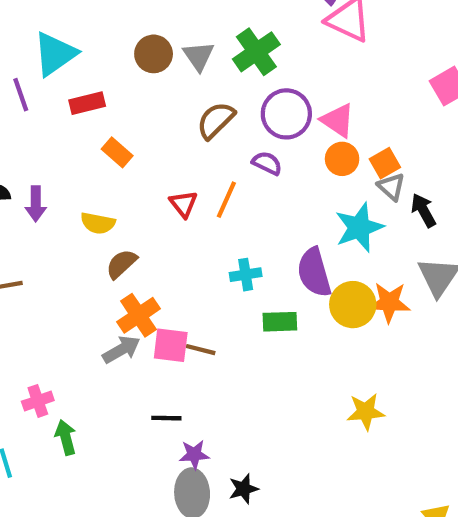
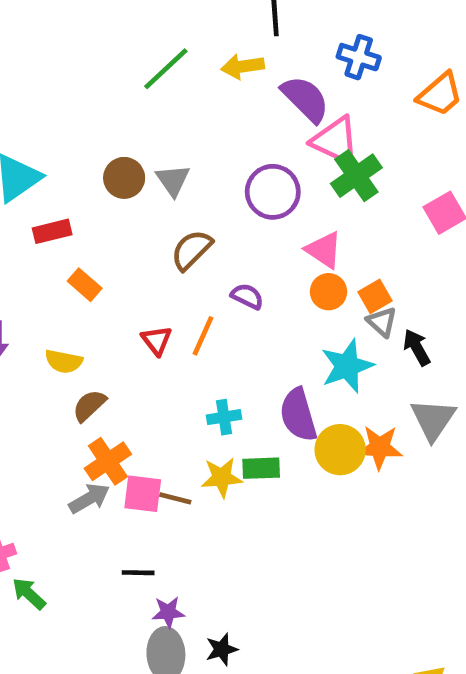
green cross: (256, 52) -> (356, 176), moved
purple circle: (286, 114) -> (273, 192), moved
yellow star: (366, 412) -> (222, 477), moved
green arrow: (66, 437) -> (29, 594), turned -32

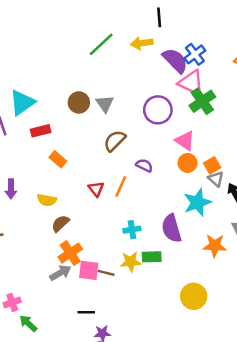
blue cross: (359, 57) -> (195, 54), moved, turned 35
yellow circle: (340, 450) -> (194, 296), moved

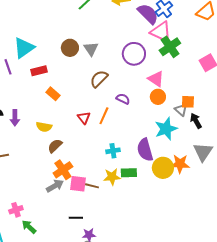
orange square: (212, 165) -> (188, 102), moved, turned 32
yellow circle: (194, 296) -> (163, 168), moved

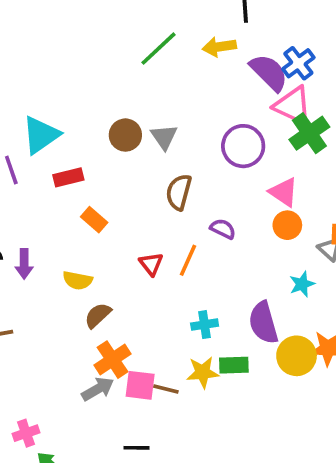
brown semicircle: (99, 79) -> (179, 192), turned -30
cyan star: (166, 129) -> (302, 284), size x0.6

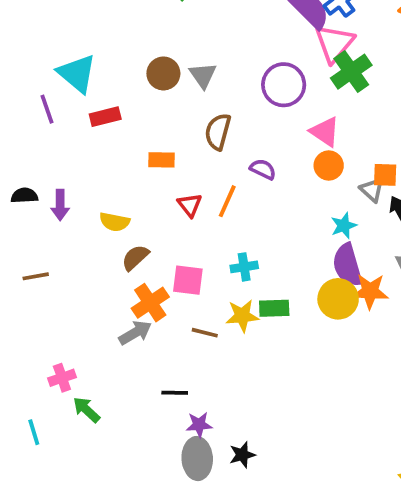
pink triangle: (293, 106) -> (334, 43), turned 45
cyan triangle: (41, 135) -> (77, 73), turned -45
orange rectangle: (94, 220) -> (162, 160), moved, turned -40
purple semicircle: (263, 323) -> (347, 265), moved
pink square: (140, 385) -> (188, 280), moved

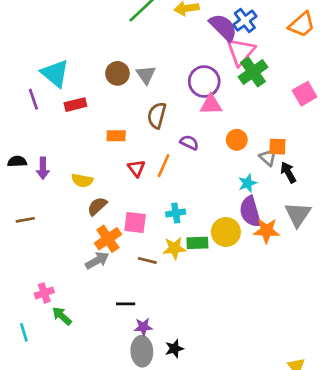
pink triangle: (325, 132) -> (211, 105), moved, turned -35
yellow circle: (338, 299) -> (226, 232), moved

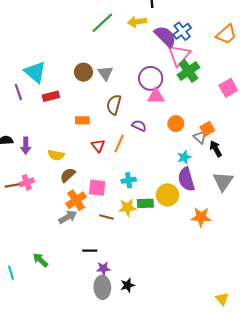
orange square: (277, 147) -> (207, 129), turned -32
orange star: (267, 231) -> (201, 217), moved
pink cross: (44, 293) -> (27, 182), moved

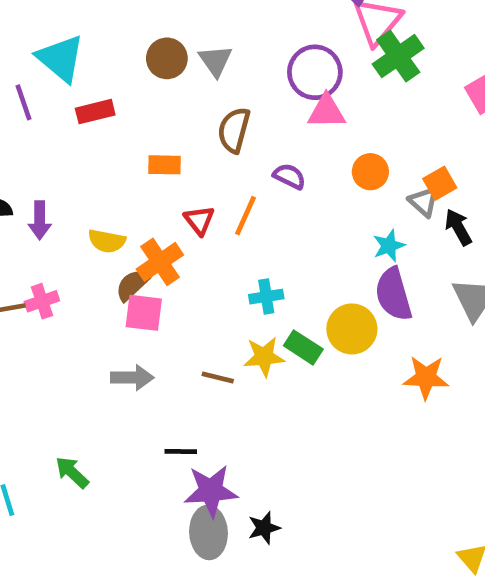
pink square: (97, 188) -> (144, 313), moved
orange cross: (76, 200) -> (160, 262), moved
green rectangle: (145, 203) -> (303, 347), turned 35
gray arrow: (68, 217) -> (132, 378), turned 30
purple star: (103, 268) -> (211, 491), size x1.6

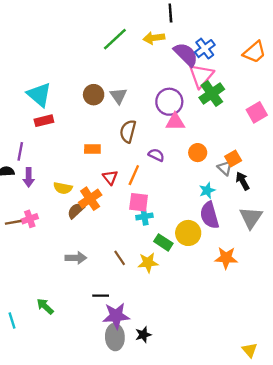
purple line: (23, 102) -> (20, 151), moved, turned 30
red rectangle: (95, 112) -> (44, 121), moved
pink square: (144, 313) -> (139, 202), moved
yellow star: (264, 357) -> (148, 263), moved
brown line: (218, 378) -> (120, 258), turned 42

